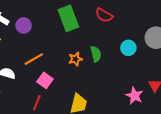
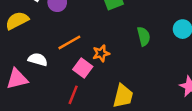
orange star: (75, 59) -> (101, 53), moved

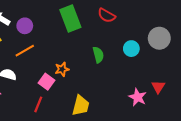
orange line: (69, 42) -> (25, 51), moved

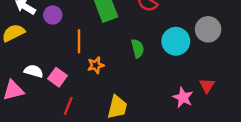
cyan circle: (131, 49) -> (176, 41), size x1.5
orange line: (25, 51) -> (79, 41), moved, turned -60
pink square: (46, 82) -> (58, 77), moved

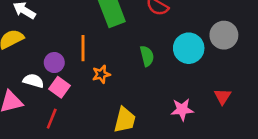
purple circle: (53, 15) -> (54, 63), moved
pink star: (183, 97) -> (182, 110), moved, turned -30
red line: (68, 106) -> (52, 119), moved

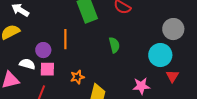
cyan circle: (189, 48) -> (160, 55), moved
orange star: (101, 74) -> (77, 77), moved
pink square: (59, 87) -> (47, 69), turned -35

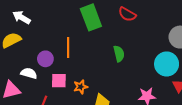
pink square: (47, 69) -> (59, 81), moved

